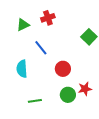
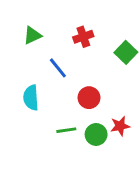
red cross: (48, 18) -> (83, 37), moved
green line: (35, 101) -> (66, 130), moved

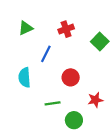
blue line: (58, 68) -> (46, 54), turned 66
green circle: (96, 134) -> (74, 120), moved

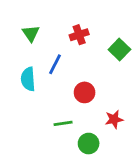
green triangle: (26, 28) -> (31, 33), turned -40
cyan semicircle: (24, 77) -> (28, 79), moved

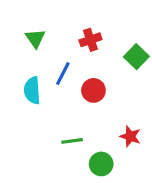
red circle: (85, 92) -> (93, 90), moved
red star: (114, 119) -> (130, 136), turned 30

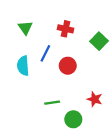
red cross: (90, 40) -> (66, 29), turned 32

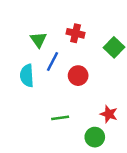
green triangle: (25, 28) -> (38, 40), moved
green circle: (73, 119) -> (95, 137), moved

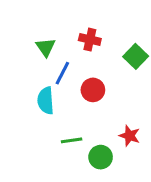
cyan semicircle: (27, 76) -> (46, 101), moved
green circle: (95, 137) -> (101, 157), moved

